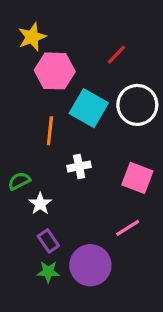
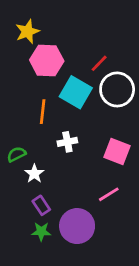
red line: (116, 55) -> (99, 63), moved

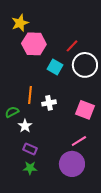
cyan square: (76, 92) -> (55, 67), size x0.7
orange line: (43, 112) -> (30, 95), moved
purple rectangle: (41, 205) -> (30, 149), turned -32
purple circle: (77, 226) -> (72, 164), moved

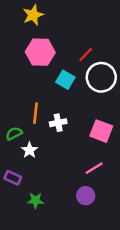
yellow star: (20, 23) -> (33, 15), moved
purple rectangle: (30, 149) -> (13, 178), moved
purple circle: (72, 164) -> (86, 196), size x0.6

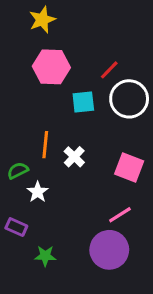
cyan square: (65, 80) -> (83, 102), turned -36
white cross: (58, 123) -> (74, 157), turned -35
purple circle: (86, 196) -> (109, 250), size x1.6

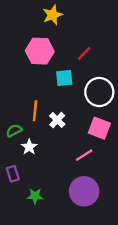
yellow star: (42, 20) -> (53, 15), moved
white circle: (129, 99) -> (99, 92), moved
pink line: (120, 215) -> (84, 155), moved
purple rectangle: (16, 227) -> (13, 174), turned 49

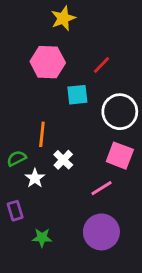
white cross: (57, 120) -> (63, 160), moved

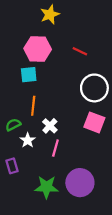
red line: (101, 65) -> (80, 51), turned 72
cyan square: (77, 95) -> (29, 75), moved
pink line: (101, 188) -> (55, 148), moved, turned -42
green star: (42, 238) -> (47, 187), moved, size x1.5

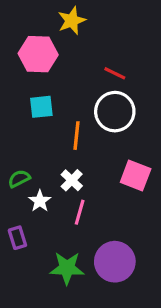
pink hexagon: (38, 49) -> (38, 54), moved
white circle: (94, 88) -> (115, 112), moved
orange line: (33, 106) -> (76, 136), moved

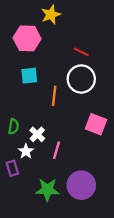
green semicircle: (19, 179) -> (14, 126), turned 126
white cross: (72, 180) -> (37, 134), moved
white star: (40, 201) -> (26, 151), moved

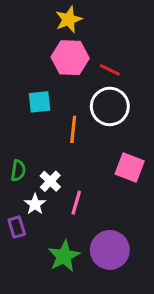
pink hexagon: (27, 38) -> (70, 58), moved
green star: (47, 190) -> (64, 256), turned -30

